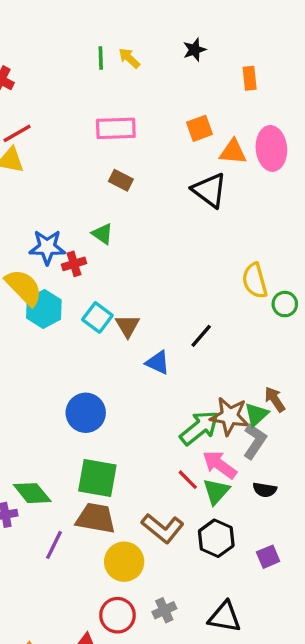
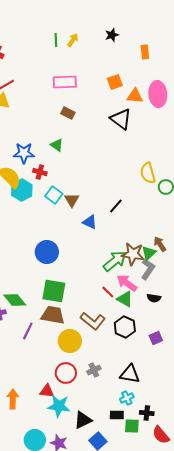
yellow arrow: (129, 58) -> (73, 40), turned 80
red cross: (74, 264) -> (40, 172), moved, turned 32
green triangle: (216, 491) -> (125, 299), turned -42

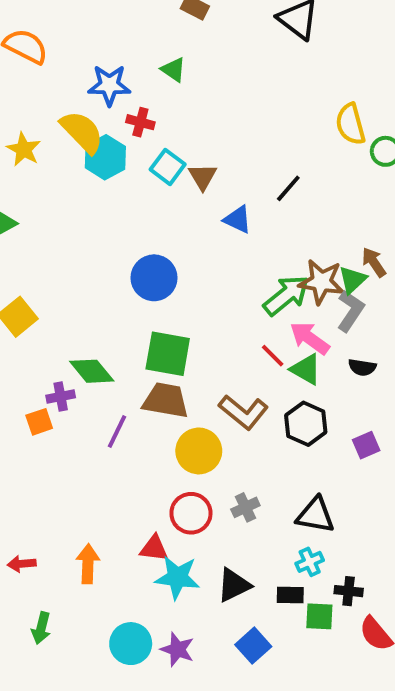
black triangle: (83, 420) -> (234, 585), moved

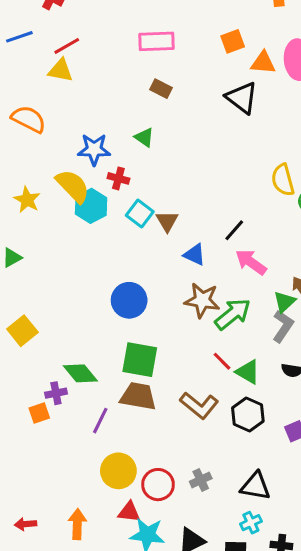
brown star: (321, 282) -> (202, 300), moved
pink arrow: (310, 338) -> (251, 262), moved
yellow circle: (199, 451) -> (118, 471), moved

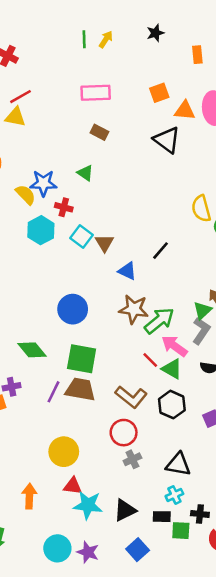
yellow semicircle: (73, 186) -> (26, 195), moved, size x0.7
pink arrow: (251, 262) -> (174, 346), moved
green diamond: (80, 373) -> (32, 350), moved
purple line: (100, 421) -> (54, 392), moved
red circle: (158, 485) -> (124, 433), moved

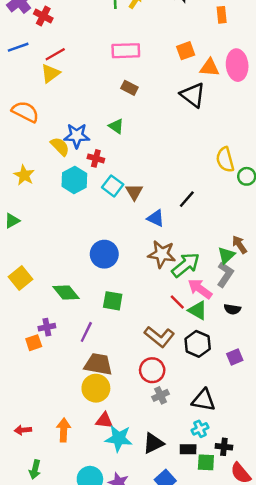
yellow triangle: (15, 117) -> (50, 73), turned -48
green square: (82, 359) -> (113, 301), size x0.7
brown trapezoid: (80, 389) -> (98, 364), moved

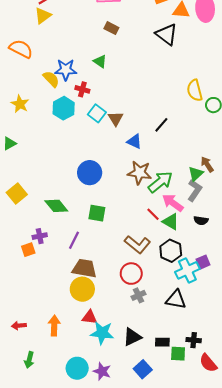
cyan cross: (200, 429) -> (187, 270), moved, size x1.6

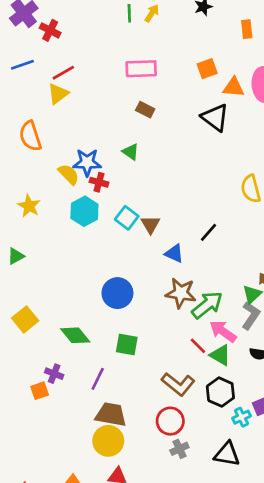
orange semicircle: (21, 49) -> (30, 136), turned -135
red cross: (82, 89) -> (99, 182), moved
purple cross: (40, 236) -> (54, 374), turned 32
cyan cross: (187, 270) -> (242, 417), size x0.6

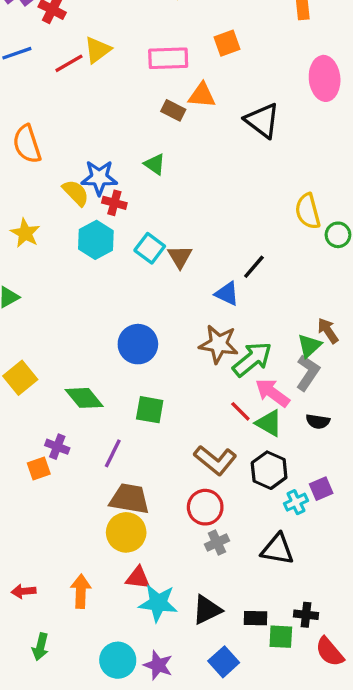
orange square: (207, 69) -> (227, 43), moved
orange triangle: (234, 87) -> (202, 95), moved
yellow triangle: (58, 94) -> (98, 50), moved
blue triangle: (174, 253) -> (227, 294), moved

